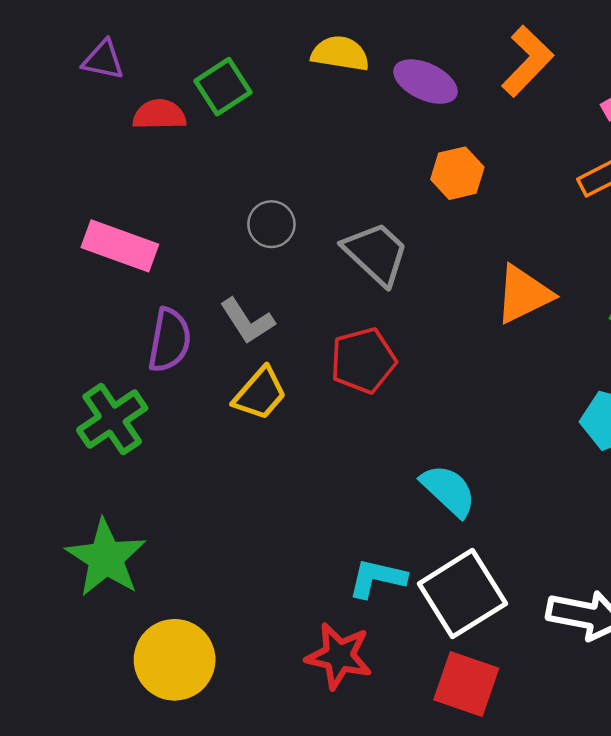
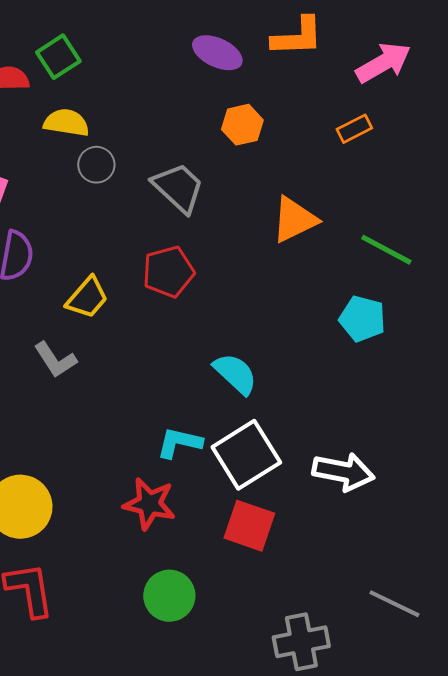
yellow semicircle: (340, 53) -> (66, 123), moved
orange L-shape: (527, 61) -> (297, 37), turned 44
gray L-shape: (247, 321) -> (55, 360), moved

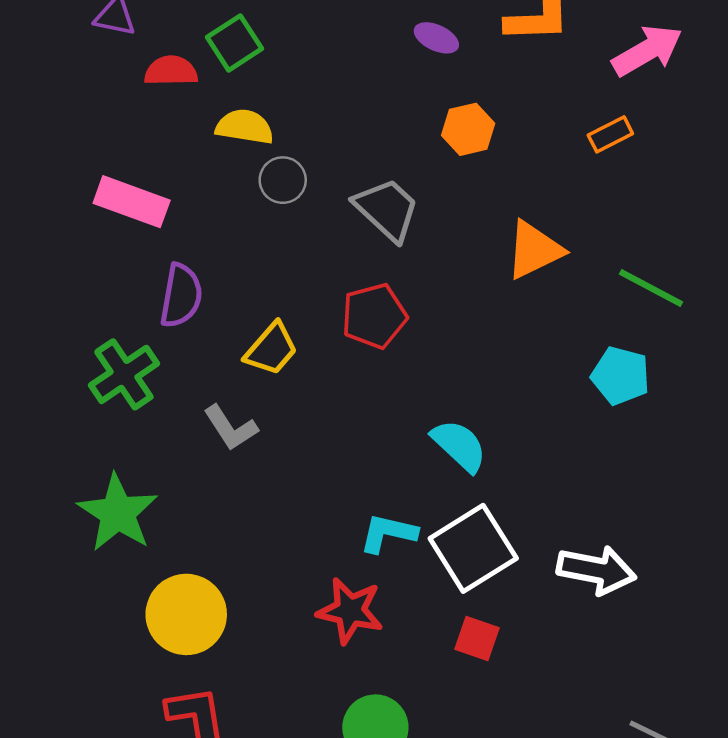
purple ellipse: (217, 53) -> (436, 38), size x0.7
red square: (249, 526) -> (477, 639), size x0.7

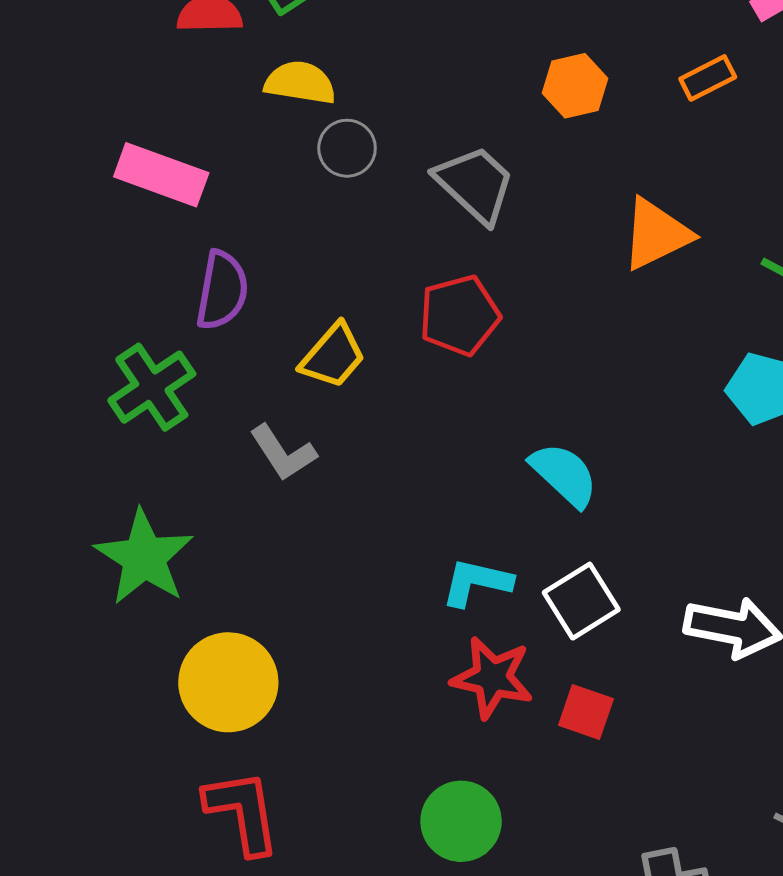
orange rectangle: (610, 134) -> (708, 78), moved
white square: (473, 548) -> (581, 601), size x0.7
red star: (350, 611) -> (492, 678), moved

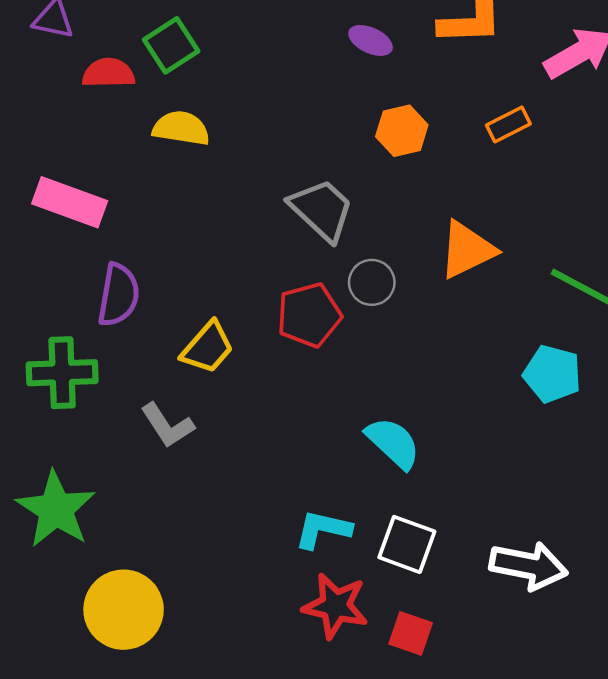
gray circle: (347, 148) -> (372, 282), moved
green cross: (152, 387) -> (62, 373), turned 32
white square: (581, 601) -> (407, 544), turned -38

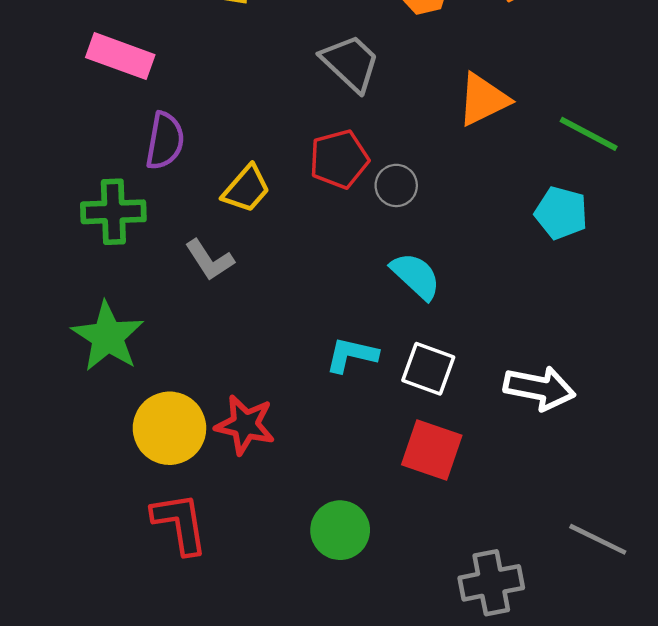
gray circle: (372, 282) -> (396, 185), moved
red star: (335, 606) -> (245, 425), moved
red square: (411, 633) -> (432, 450), size x1.5

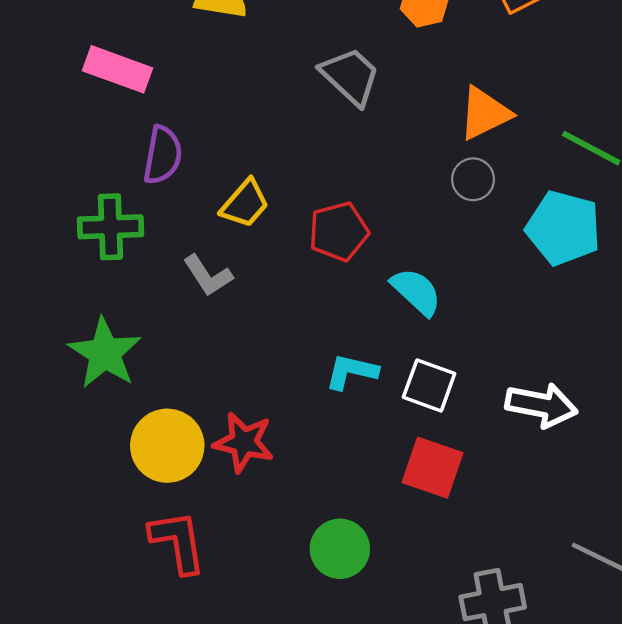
red pentagon: (339, 159) -> (339, 231), moved
gray circle: (396, 185) -> (473, 179), moved
cyan pentagon: (561, 213) -> (563, 228), size x1.4

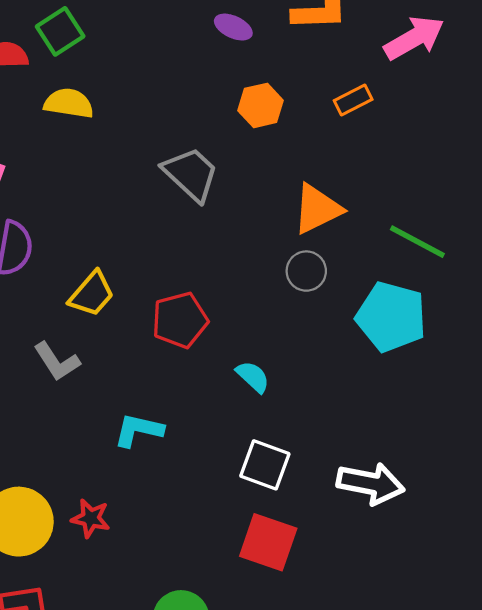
cyan semicircle: (416, 292) -> (253, 377), size x0.7
cyan L-shape: (351, 372) -> (139, 430), moved
red star: (244, 442) -> (91, 518), size x0.7

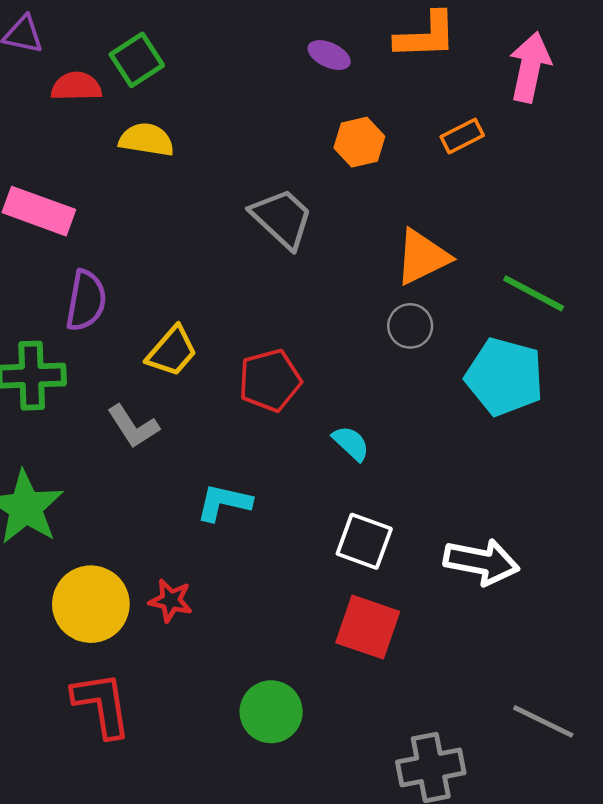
pink arrow: (414, 38) -> (530, 67), turned -48

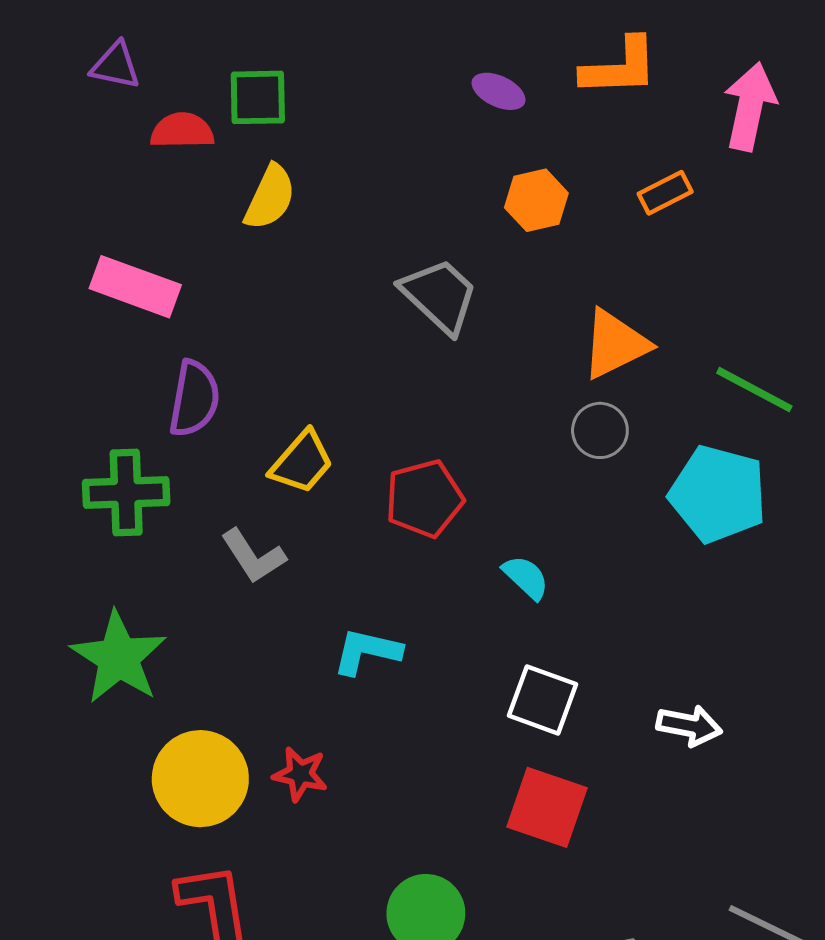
green square: (137, 60) -> (258, 97), turned 32
yellow semicircle: (147, 140) -> (270, 197), turned 106
white arrow: (482, 562) -> (689, 726), size x0.7

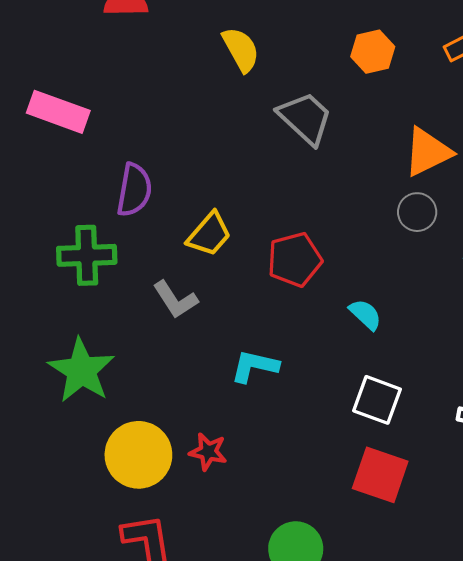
yellow semicircle: (270, 197) -> (241, 50), moved, turned -54
pink rectangle: (135, 287) -> (58, 112), moved

